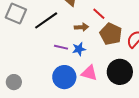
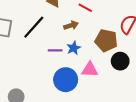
brown pentagon: (111, 34) -> (106, 40), moved
black circle: (120, 72) -> (120, 61), size x0.7

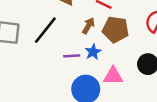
brown arrow: (71, 25) -> (88, 26), turned -40
brown pentagon: (106, 40) -> (116, 30), moved

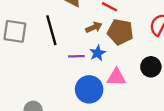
brown arrow: (88, 26) -> (94, 27), turned 35
black line: (45, 30) -> (51, 30), turned -56

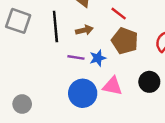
brown arrow: (94, 27) -> (84, 30), moved

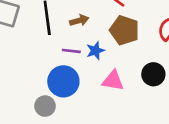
blue circle: (83, 93) -> (63, 81), moved
gray circle: (22, 104) -> (45, 106), moved

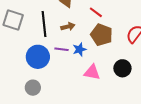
blue circle: (63, 81) -> (38, 57), moved
gray circle: (45, 106) -> (33, 88), moved

